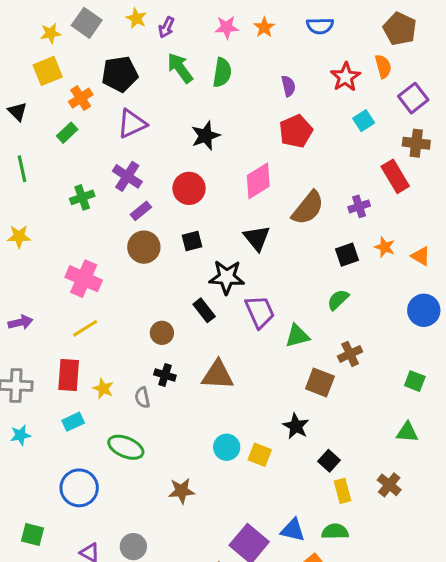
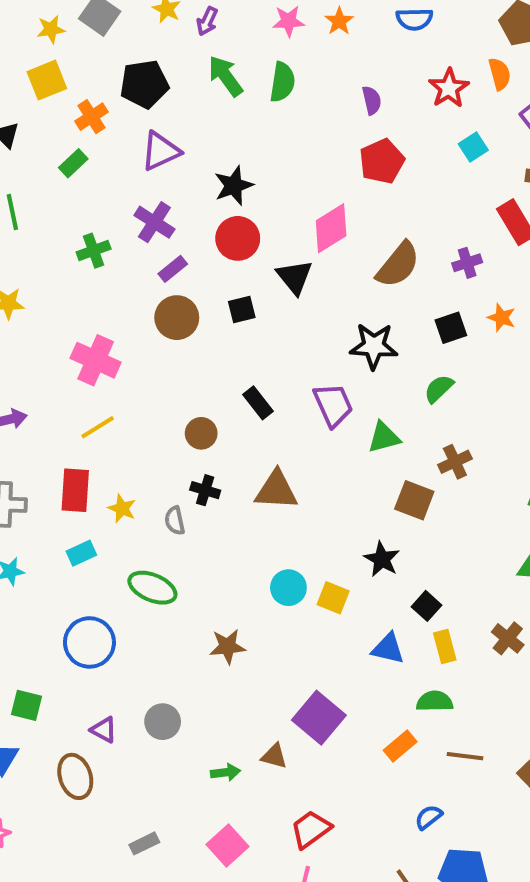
black star: (206, 136) -> (234, 186), moved
black triangle: (257, 238) -> (295, 277), moved
black star: (227, 277) -> (374, 346), moved
blue triangle: (293, 530) -> (388, 649), moved

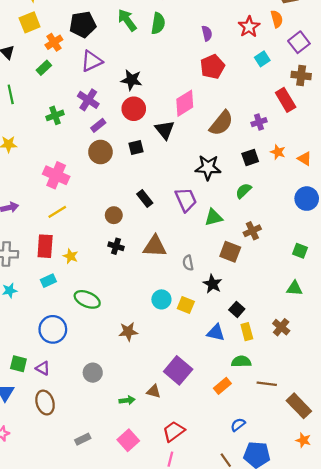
black star: (234, 186) -> (132, 80), turned 30
gray semicircle: (175, 521) -> (188, 263), moved
purple triangle: (104, 730) -> (43, 368), moved
brown line: (465, 756) -> (267, 384), moved

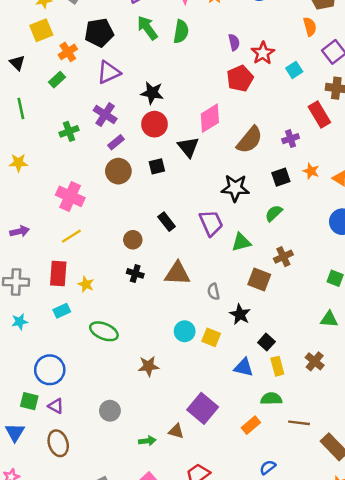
red star: (249, 27) -> (263, 53), moved
blue circle: (53, 329) -> (50, 370), moved

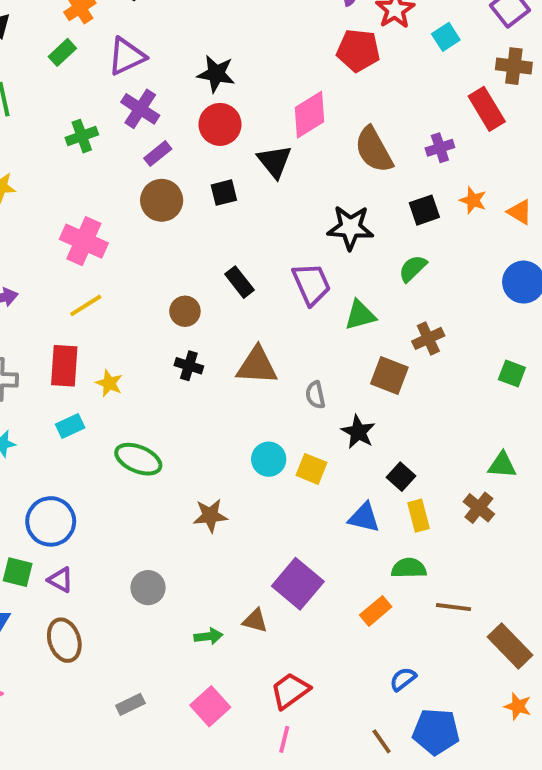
purple triangle: (109, 72) -> (127, 56), moved
red pentagon: (240, 78) -> (358, 50), turned 30
brown semicircle: (250, 140) -> (374, 150), turned 112
green triangle: (329, 319) -> (502, 465), moved

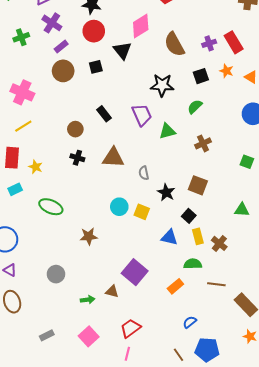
red rectangle: (487, 109) -> (234, 42), moved
brown square: (389, 375) -> (198, 185), moved
brown cross: (479, 508) -> (219, 243), moved

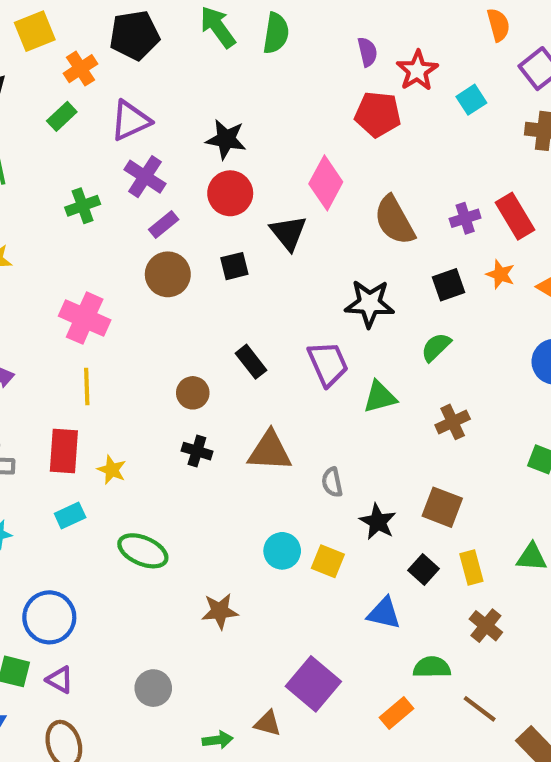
pink diamond: (141, 26) -> (326, 183), turned -30
yellow line: (23, 126) -> (87, 387), turned -60
yellow rectangle: (198, 236) -> (471, 567), moved
brown line: (216, 284) -> (480, 709), turned 30

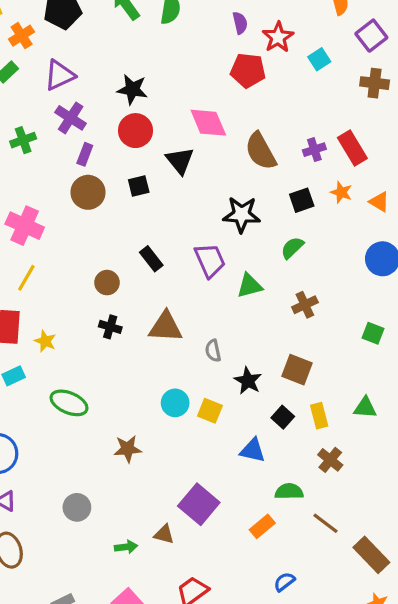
pink diamond: (326, 183) -> (208, 123), turned -51
purple rectangle: (164, 224) -> (85, 154), turned -30
yellow line: (87, 387) -> (26, 278), turned 32

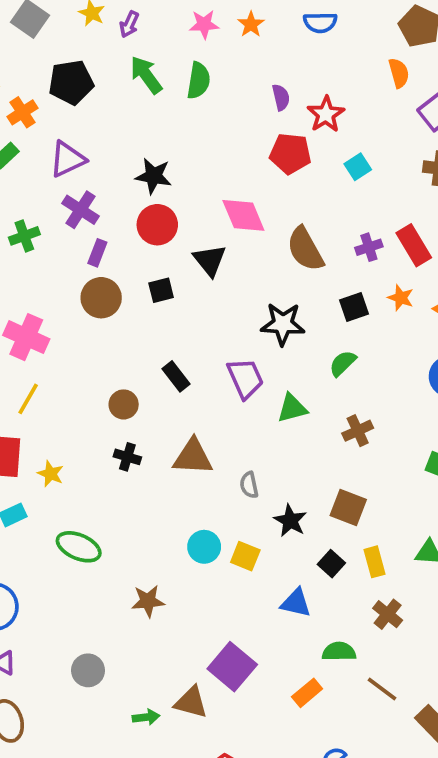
cyan square: (319, 59) -> (358, 167), moved
brown triangle: (164, 534) -> (191, 702), size x1.4

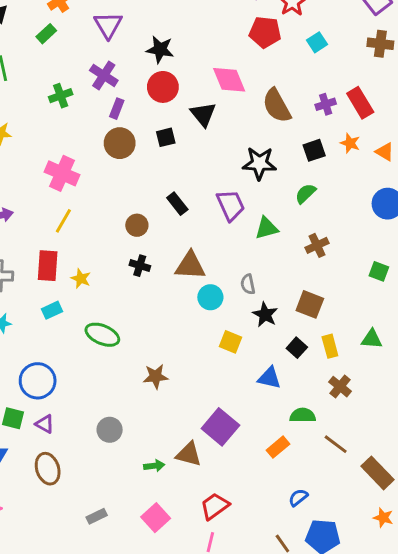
purple triangle: (67, 159) -> (108, 25), moved, turned -36
gray semicircle: (249, 485) -> (248, 284), moved
cyan circle: (204, 547) -> (210, 297), moved

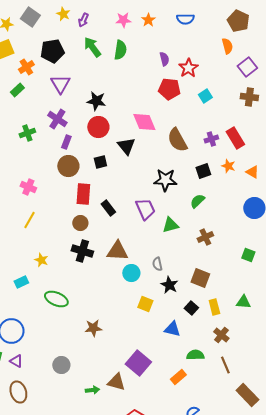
pink cross: (62, 173) -> (28, 187), size x0.7
red rectangle: (48, 266) -> (83, 194), moved
black cross: (140, 266) -> (82, 251), size x1.5
brown line: (336, 444) -> (225, 365), moved, turned 30

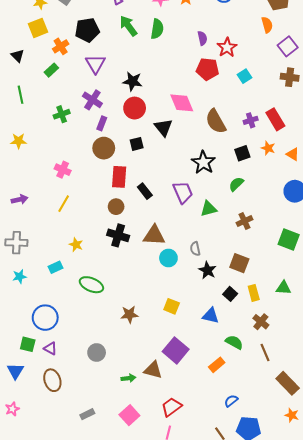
black star: (165, 180) -> (203, 162), turned 30
green square: (248, 255) -> (289, 240), size x1.5
yellow square: (145, 304) -> (172, 306), moved
green semicircle: (195, 355) -> (234, 342), turned 30

